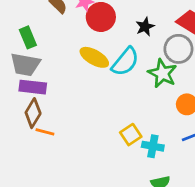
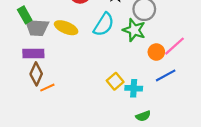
yellow ellipse: (94, 57) -> (66, 28), moved
gray trapezoid: (25, 64) -> (37, 27), moved
orange line: (45, 132) -> (47, 88), turned -32

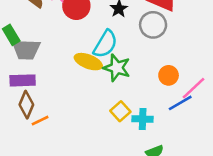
yellow ellipse: (66, 28) -> (88, 62), moved
green star: (134, 30) -> (117, 68), moved
pink line: (174, 46) -> (194, 88), moved

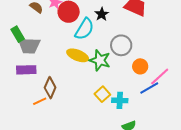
gray circle: (153, 25) -> (121, 45), moved
cyan semicircle: (105, 44) -> (84, 29), moved
brown diamond: (26, 105) -> (50, 88), moved

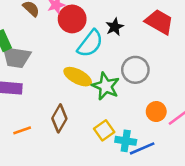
orange circle: (140, 66) -> (156, 112), moved
brown diamond: (50, 88) -> (59, 118), moved
blue line: (149, 88) -> (142, 148), moved

